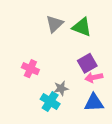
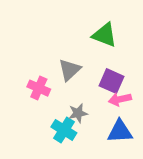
gray triangle: (54, 24) -> (70, 70), moved
purple square: (87, 63) -> (112, 81), turned -36

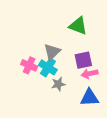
purple square: (112, 81) -> (83, 60), turned -36
cyan cross: (64, 130) -> (48, 67), moved

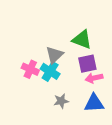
green triangle: (78, 26) -> (82, 40), moved
gray star: (58, 84) -> (61, 101), moved

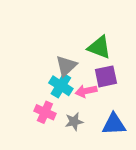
pink cross: (30, 69) -> (45, 112), moved
pink arrow: (94, 78) -> (86, 91), moved

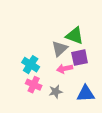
gray triangle: (66, 66) -> (60, 49), moved
cyan cross: (61, 86) -> (31, 65), moved

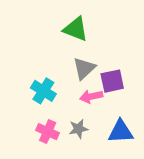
green triangle: (75, 36) -> (76, 29), moved
pink cross: (34, 85) -> (48, 132), moved

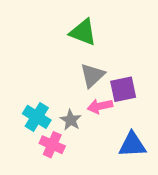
cyan cross: (43, 91) -> (37, 117), moved
gray star: (78, 129) -> (71, 120), moved, turned -30

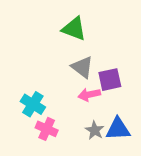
gray triangle: (92, 75) -> (82, 67), turned -40
gray star: (71, 120) -> (95, 130), moved

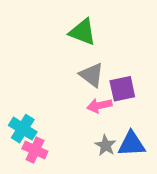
cyan cross: (33, 104) -> (23, 129), moved
pink cross: (47, 129) -> (35, 150), moved

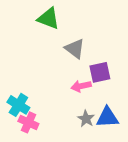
green triangle: (83, 32) -> (48, 19), moved
gray triangle: (92, 75) -> (75, 49), moved

